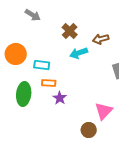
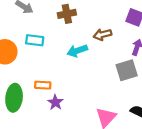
brown cross: (70, 31) -> (67, 14), moved, turned 35
cyan rectangle: (42, 65) -> (35, 40), moved

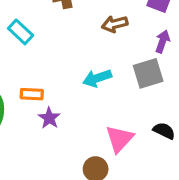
cyan rectangle: (35, 40) -> (21, 32), turned 36
cyan arrow: (77, 51) -> (97, 78), moved

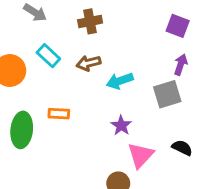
brown arrow: (115, 24) -> (89, 63), moved
cyan arrow: (97, 78) -> (120, 81), moved
purple star: (49, 118) -> (121, 125), moved

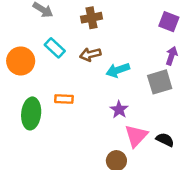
black semicircle: (182, 148) -> (165, 140), moved

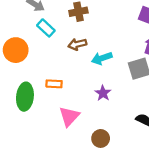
cyan rectangle: (55, 48) -> (46, 28), moved
pink triangle: (136, 136) -> (69, 116), moved

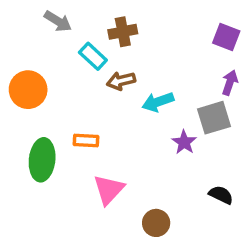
cyan rectangle: (46, 28) -> (93, 56), moved
purple star: (103, 93) -> (184, 142), moved

